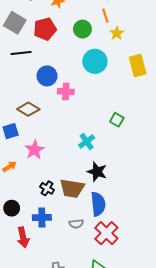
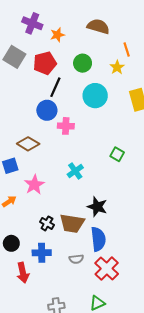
orange line: (105, 16) -> (127, 49), moved
black line: (21, 53) -> (55, 87), moved, turned -60
cyan cross: (87, 142) -> (75, 171), moved

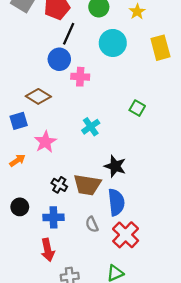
gray semicircle: (76, 259) -> (92, 224), turned 72
red arrow: (23, 273) -> (48, 250), moved

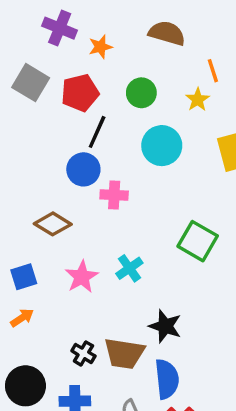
green square: (137, 108) -> (198, 241), size x1.6
blue square: (19, 121) -> (24, 277), moved
pink star: (45, 142) -> (82, 277), moved
black circle: (20, 207) -> (25, 386), size x1.5

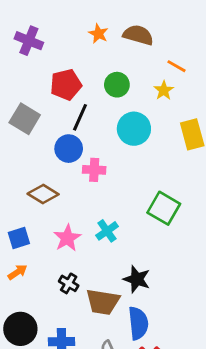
purple cross: (60, 28) -> (29, 41), moved
orange star: (100, 47) -> (98, 34), moved, turned -30
orange line: (213, 71) -> (177, 66), turned -42
gray square: (31, 83) -> (25, 119), moved
black cross: (83, 353) -> (69, 283), moved

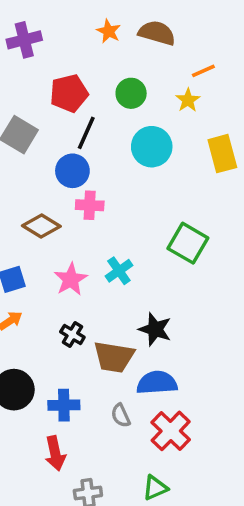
purple cross: (29, 41) -> (24, 40), turned -36
orange line: (177, 66) -> (203, 71), turned -54
pink cross: (94, 170) -> (90, 205), moved
blue semicircle: (138, 323) -> (157, 383), turned -88

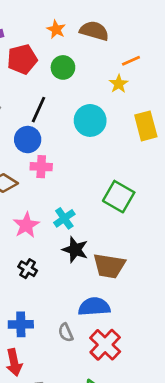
red pentagon: (69, 93) -> (22, 59), moved
green circle: (131, 93) -> (63, 67), moved
black star: (155, 329) -> (75, 250), moved
brown trapezoid: (114, 357) -> (109, 266), moved

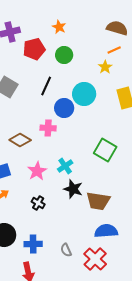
brown semicircle: (94, 31) -> (117, 28), moved
blue circle: (28, 140) -> (64, 108), moved
blue semicircle: (94, 307) -> (106, 231), moved

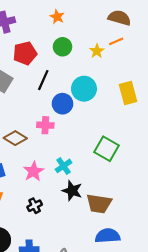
red pentagon: (34, 49) -> (25, 53), moved
yellow star: (105, 67) -> (97, 51), moved
black cross: (38, 203) -> (35, 206), turned 32

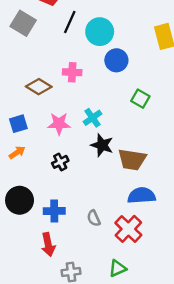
cyan circle: (84, 89) -> (100, 32), moved
blue circle: (62, 104) -> (116, 60), moved
green square: (107, 149) -> (140, 99), size x0.7
pink star: (33, 171) -> (59, 124), turned 30

